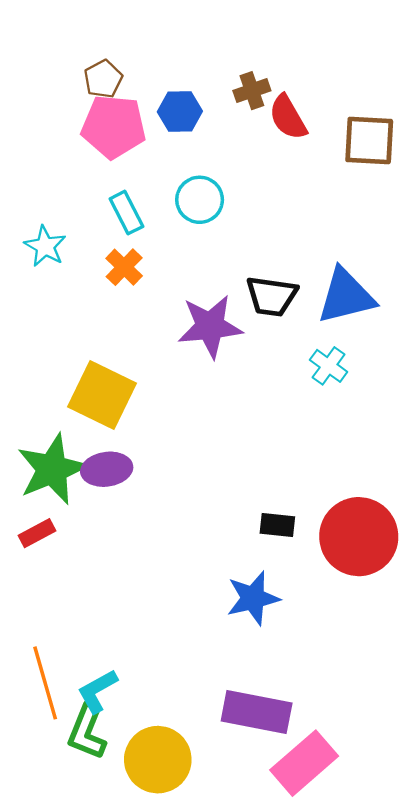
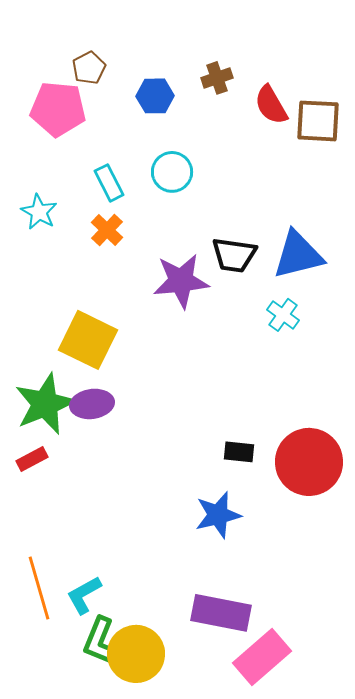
red semicircle: (288, 117) -> (271, 105), moved
pink pentagon: (114, 127) -> (58, 109), moved
green L-shape: (87, 732) -> (100, 641), moved

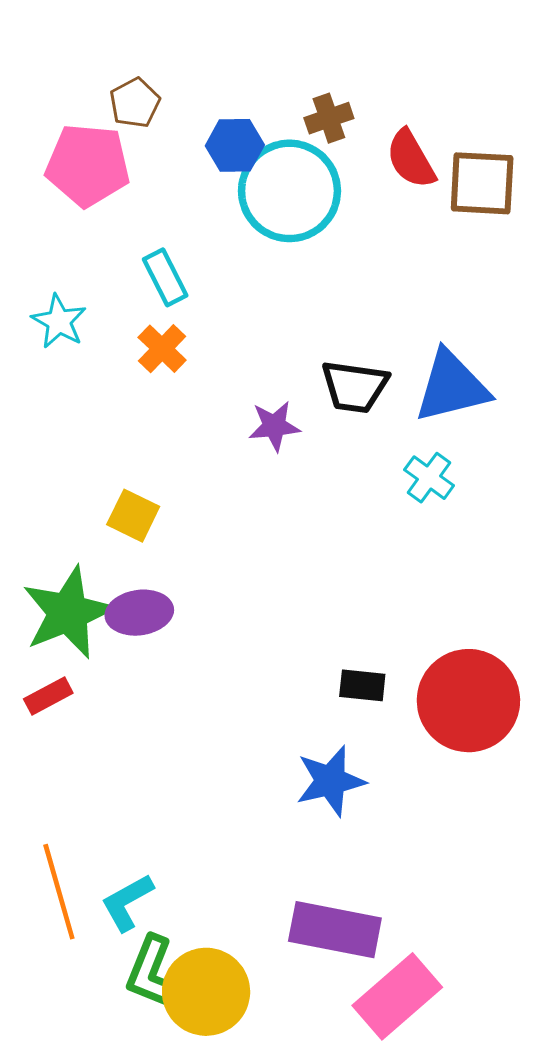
cyan circle: (172, 172) -> (289, 191), moved, size x1.6
purple star: (181, 281) -> (274, 426), size x0.6
yellow square: (88, 340) -> (133, 516), size x0.6

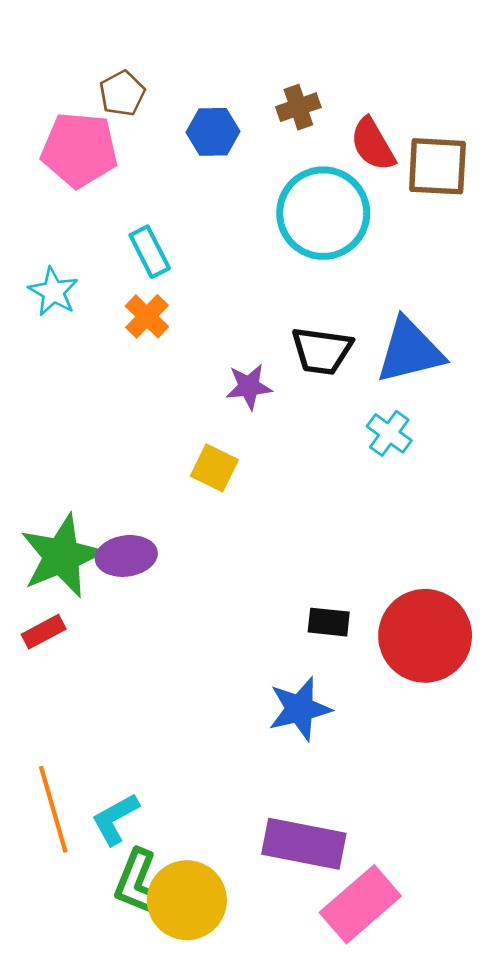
cyan circle: (289, 191) -> (323, 213), moved
yellow square: (133, 516) -> (214, 468), moved

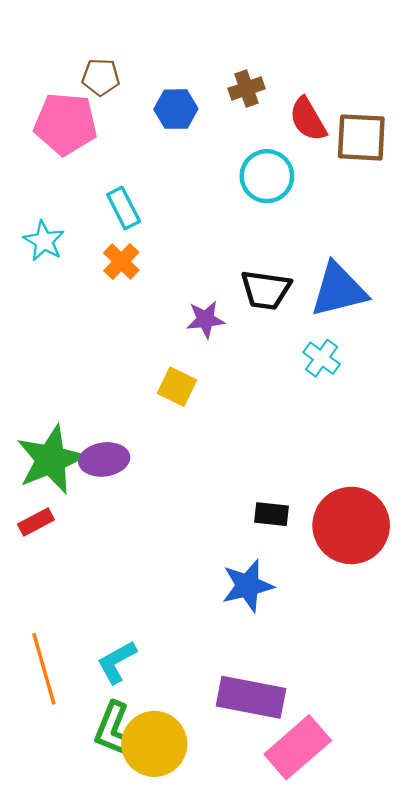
brown pentagon: (122, 93) -> (101, 77), turned 30
cyan circle: (323, 213) -> (267, 176), size x0.7
cyan L-shape: (115, 819) -> (117, 662), moved

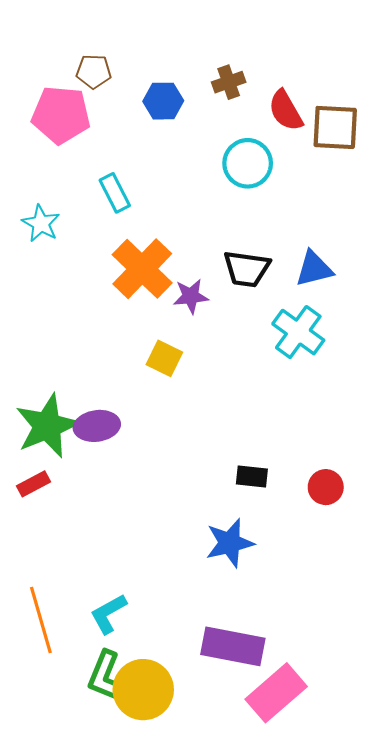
orange cross: (121, 261) -> (142, 269), moved, size x1.8
blue triangle: (339, 290) -> (314, 269), size x0.7
cyan cross: (322, 358) -> (298, 332), size x1.5
red circle: (351, 525) -> (326, 487), size x0.5

